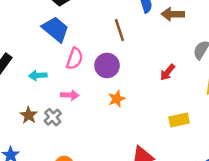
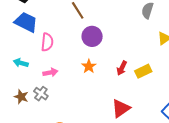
purple circle: (107, 66) -> (92, 36), moved
red arrow: (168, 72) -> (122, 68), moved
cyan arrow: (38, 75) -> (21, 63), turned 32

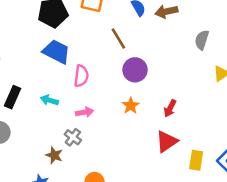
yellow rectangle: (143, 71) -> (196, 160), moved, turned -56
brown star: (21, 97) -> (54, 155), moved
red triangle: (121, 108) -> (167, 141), moved

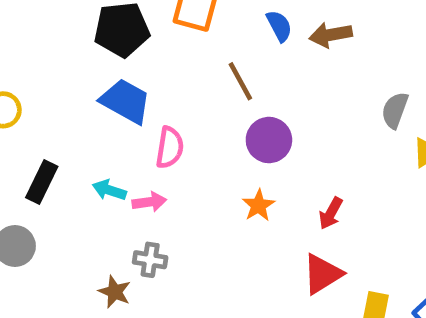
gray semicircle: (202, 40) -> (395, 110), moved
pink arrow: (85, 112) -> (149, 202), moved
gray cross: (73, 137) -> (150, 260), turned -30

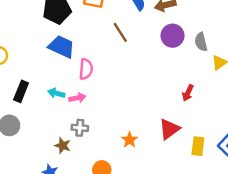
gray semicircle: (395, 110) -> (201, 42), turned -30
purple circle: (269, 140) -> (172, 36), moved
orange star: (258, 205) -> (130, 140), moved
red arrow: (331, 213) -> (188, 93), moved

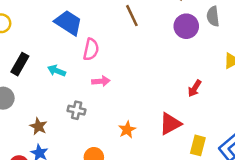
gray semicircle: (201, 42) -> (213, 16), moved
pink arrow: (77, 98) -> (101, 81), moved
brown star: (63, 146) -> (38, 126), moved

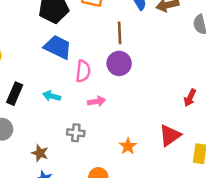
brown line: (132, 16) -> (120, 33), turned 30
purple circle: (186, 26) -> (119, 63), moved

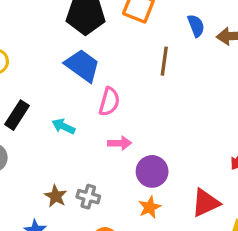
purple circle: (119, 63) -> (152, 171), moved
gray cross: (76, 133) -> (88, 197), moved
brown star: (40, 153) -> (56, 196), moved

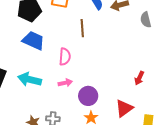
pink semicircle: (109, 102) -> (65, 57), moved
cyan arrow: (64, 126) -> (30, 79), size x1.6

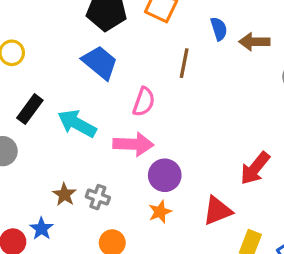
red arrow: (139, 78) -> (255, 168), size x1.5
pink arrow: (65, 83) -> (133, 144), size x1.6

